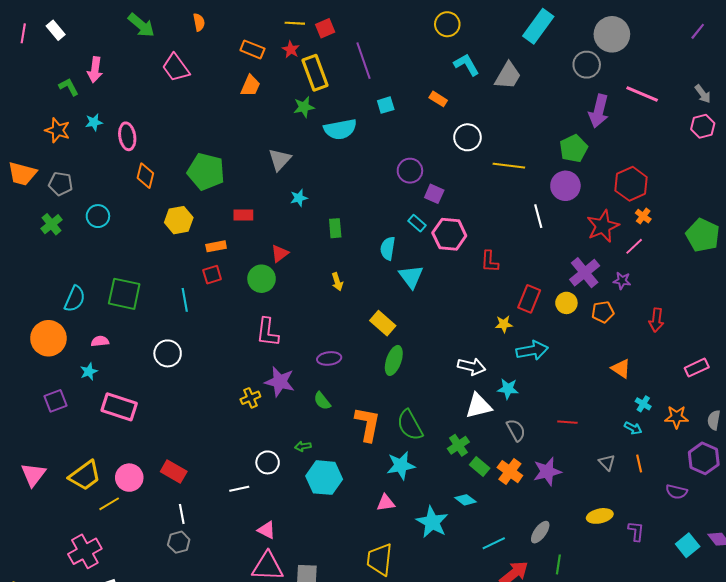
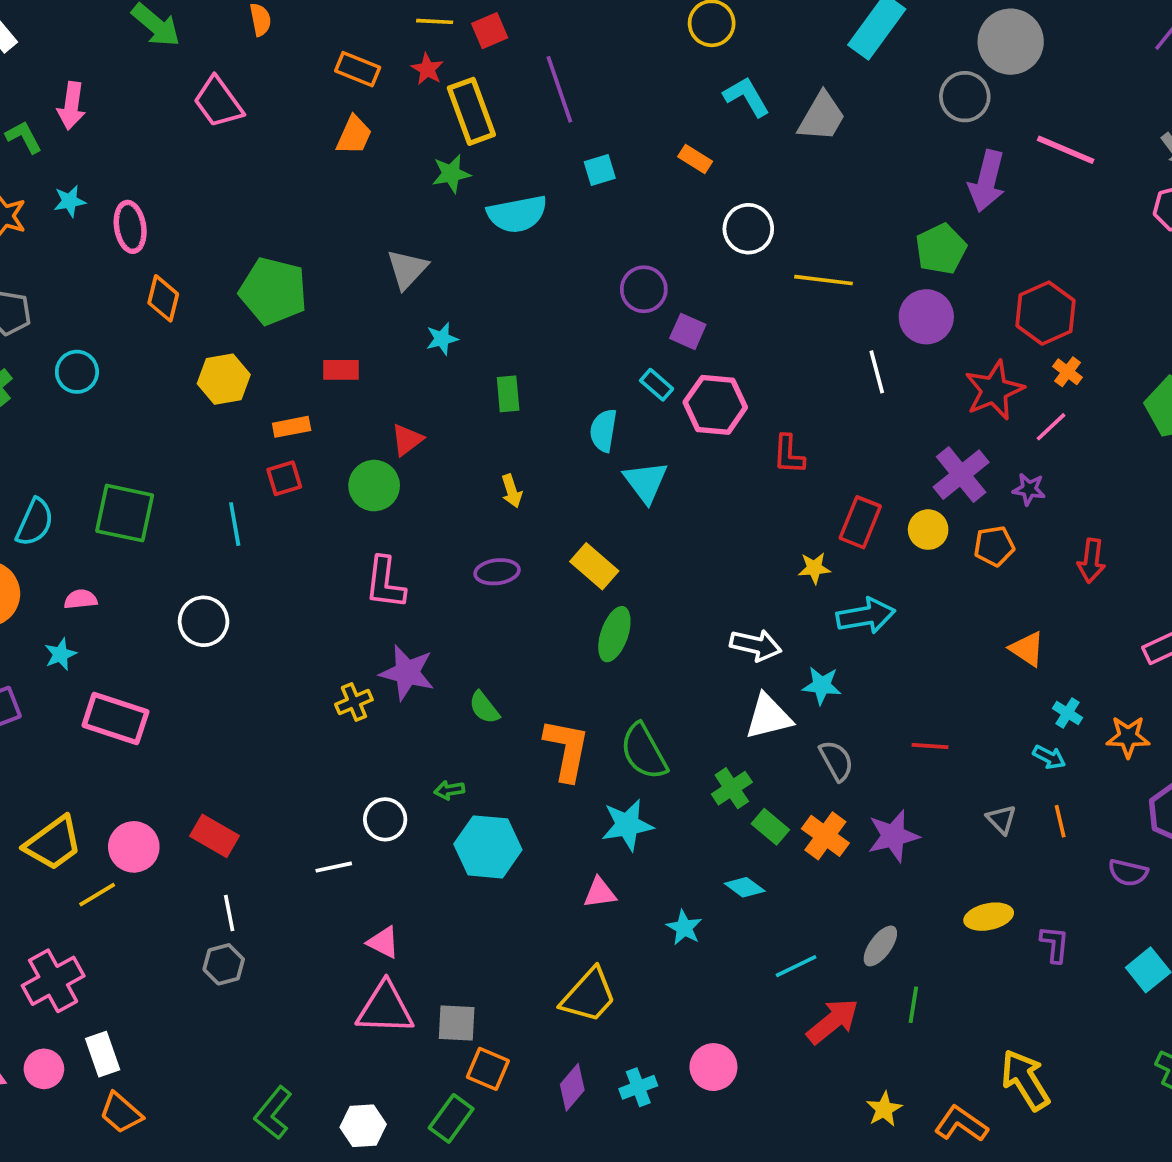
purple ellipse: (329, 358) -> (497, 572), moved
cyan star: (432, 522) -> (684, 928), size x0.6
yellow trapezoid: (380, 559) -> (589, 996), turned -144

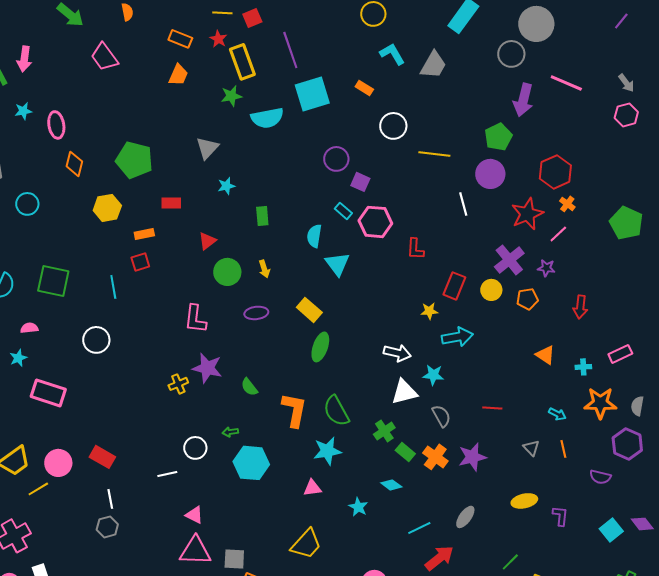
cyan square: (600, 170) -> (312, 94), size x2.0
green circle: (374, 486) -> (227, 272), moved
cyan cross: (1068, 713) -> (583, 367), moved, turned -35
orange star: (1128, 737) -> (600, 403), size x1.4
green line: (913, 1005) -> (510, 562), moved, turned 36

